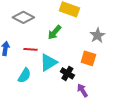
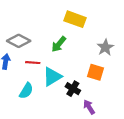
gray diamond: (23, 17) -> (19, 41), moved

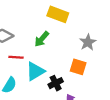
black cross: (73, 89) -> (56, 83), turned 32

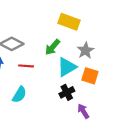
gray star: (88, 42) -> (86, 50), moved
cyan triangle: (35, 71) -> (67, 67), moved

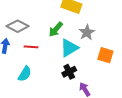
orange square: (90, 76) -> (105, 55), moved

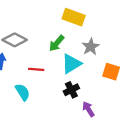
red line: (31, 47) -> (36, 69), moved
cyan semicircle: (25, 74) -> (23, 92), turned -63

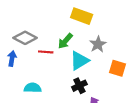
red line: (36, 69) -> (46, 52), moved
cyan semicircle: (23, 92) -> (33, 88), turned -56

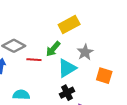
yellow rectangle: (82, 16) -> (69, 24), turned -48

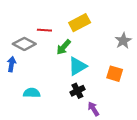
gray star: (85, 52) -> (123, 41), moved
red line: (34, 60) -> (44, 30), moved

